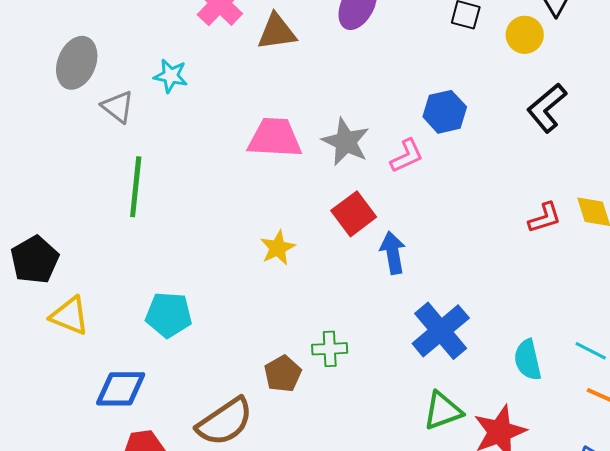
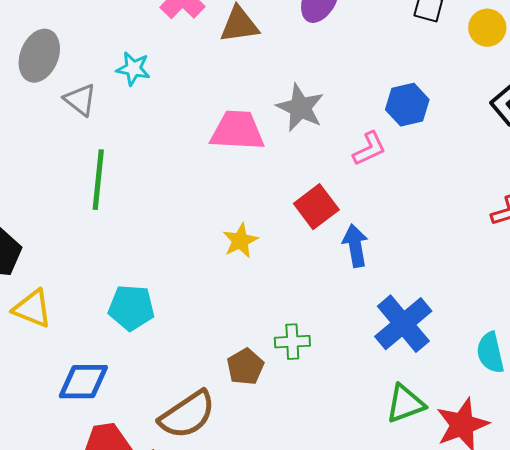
gray star: (346, 142) -> (300, 108), moved

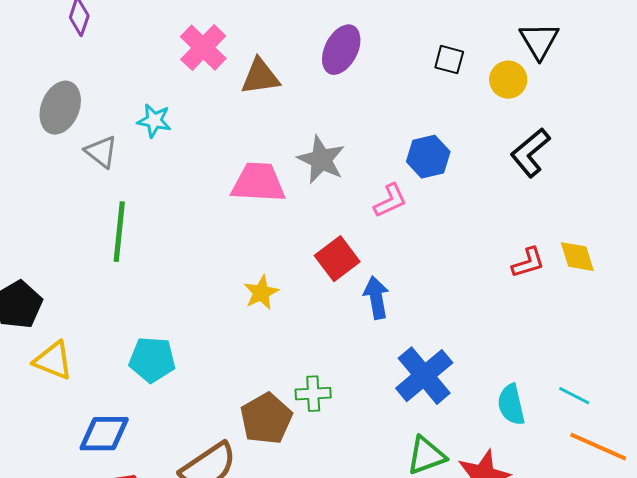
brown pentagon: (245, 367) -> (266, 419), size x1.4

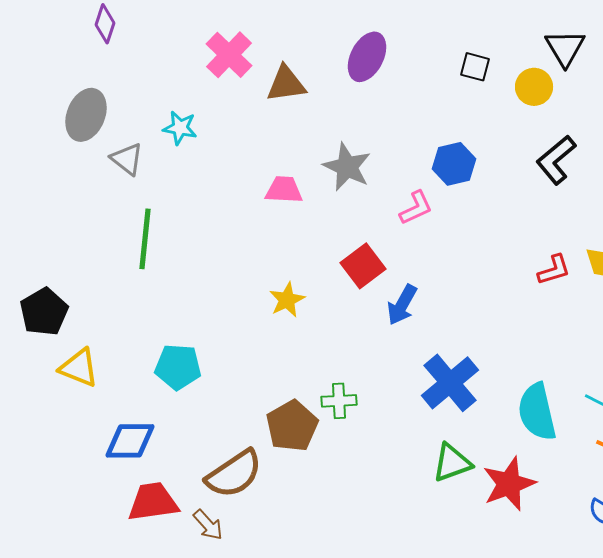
pink trapezoid: (258, 183) -> (284, 190), size x0.7
blue arrow: (376, 298) -> (402, 305), turned -141
cyan semicircle: (511, 405) -> (537, 412), size x1.4

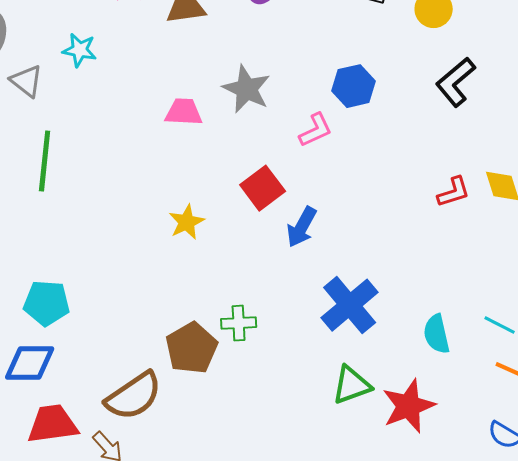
cyan pentagon: (178, 367) -> (47, 303), moved
cyan semicircle: (537, 412) -> (437, 334), size x0.7

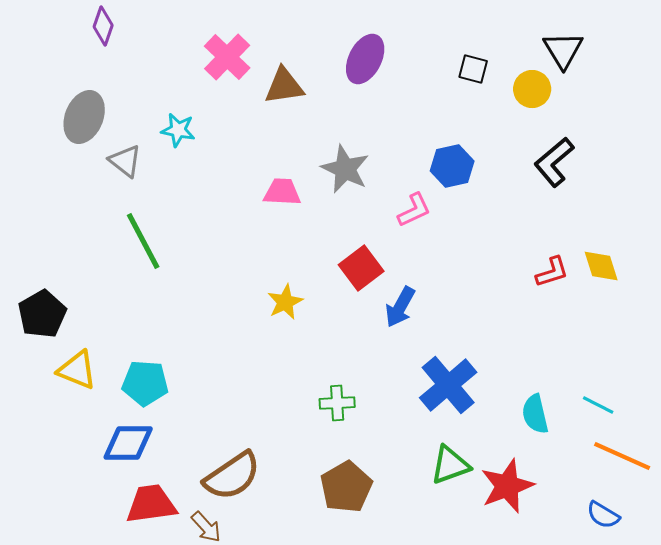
green line: (45, 161) -> (143, 241), turned -34
brown pentagon: (192, 348) -> (346, 487), moved

